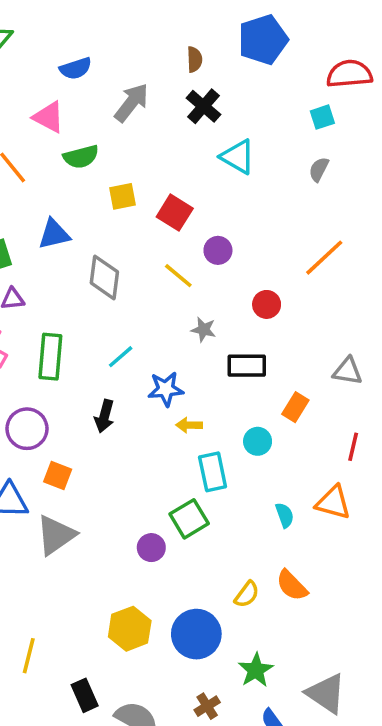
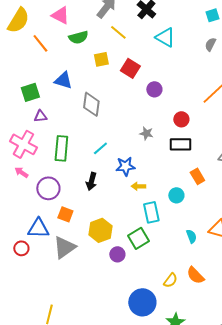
blue triangle: (54, 234) -> (63, 80), turned 30
yellow line: (178, 276) -> (118, 32), moved
black rectangle: (247, 366) -> (180, 144), moved
orange rectangle: (295, 407) -> (197, 176), turned -63
yellow hexagon: (130, 629) -> (100, 230), moved

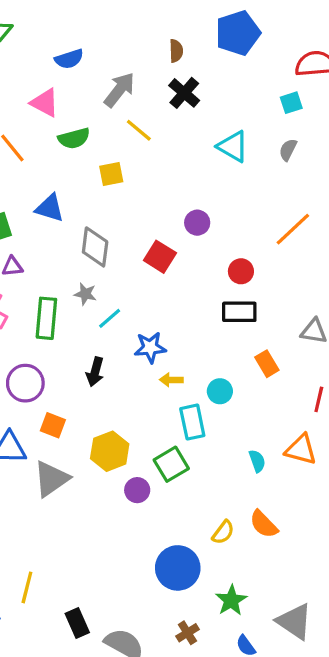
cyan triangle: (165, 37) -> (233, 146), moved
red square: (130, 68) -> (160, 257), moved
gray star: (146, 133) -> (85, 294), moved
cyan circle: (176, 195) -> (220, 391), moved

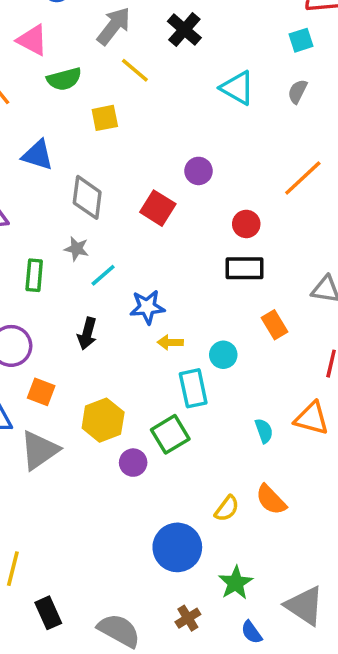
green rectangle: (46, 318) -> (34, 275), size x0.7
black rectangle: (77, 623) -> (48, 613), moved

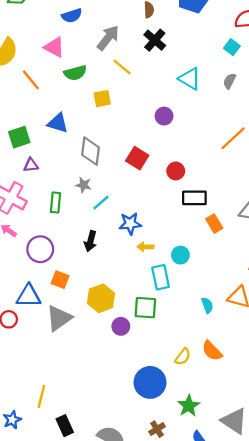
cyan square: (301, 40) -> (232, 47), turned -35
purple circle: (199, 171) -> (164, 116), moved
red circle: (246, 224) -> (176, 171), moved
orange rectangle: (275, 325) -> (214, 224), moved
green square: (170, 434) -> (145, 308), turned 35

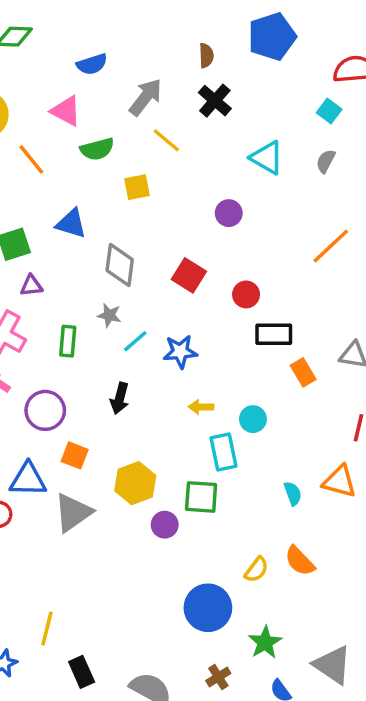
blue star: (130, 224) -> (180, 352), moved

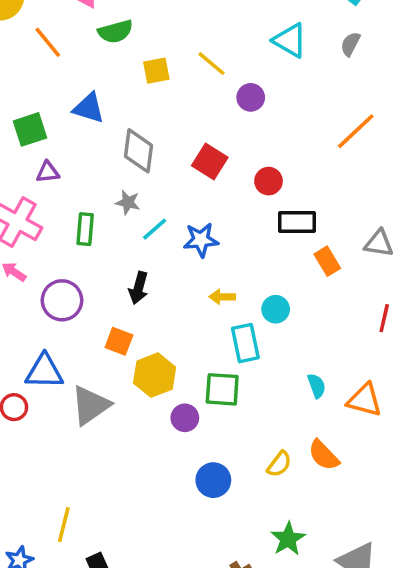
yellow line: (166, 140) -> (212, 64), moved
orange square: (75, 455) -> (119, 341), moved
orange triangle: (339, 481) -> (365, 400), moved
blue circle: (208, 608) -> (213, 480), moved, size x0.7

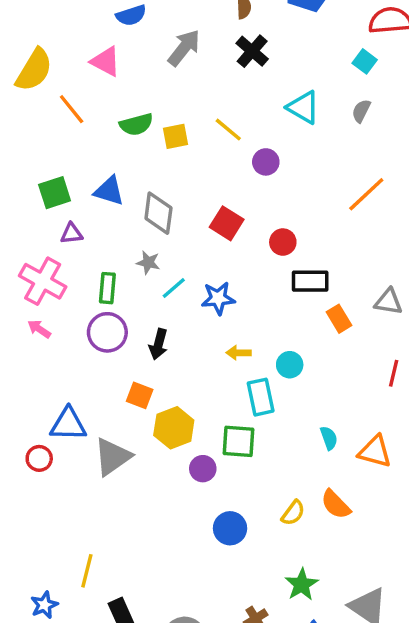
green semicircle: (115, 32) -> (136, 124), moved
blue triangle: (89, 108) -> (109, 191), moved
purple circle: (62, 300) -> (107, 332), moved

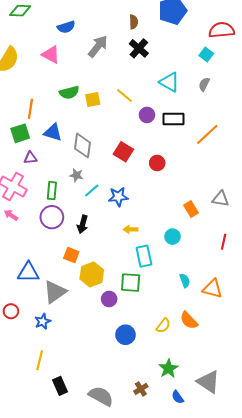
orange line: (72, 109) -> (30, 109), moved, turned 48
black rectangle: (310, 281) -> (174, 119), moved
cyan circle: (290, 365) -> (173, 237), moved
red circle: (39, 458) -> (11, 311), moved
blue star: (44, 605) -> (43, 321), moved

